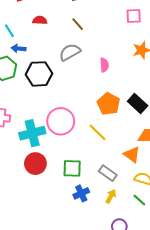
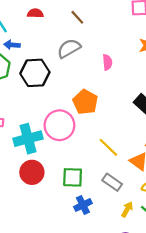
orange pentagon: (109, 104) -> (85, 102), moved
yellow line: (98, 132) -> (108, 147), moved
yellow arrow: (111, 196) -> (127, 209), moved

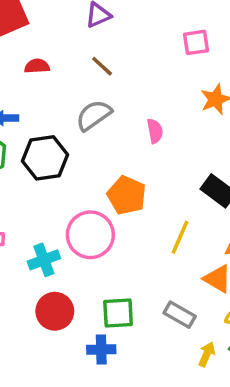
cyan cross: (28, 139) -> (44, 260), size x0.7
yellow line: (108, 147) -> (180, 237), moved, turned 75
blue cross: (83, 205) -> (101, 349), moved, turned 30

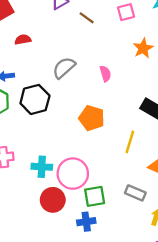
brown line: (102, 66) -> (87, 18), moved
pink circle: (90, 235) -> (73, 174), moved
cyan cross: (44, 260) -> (42, 167), turned 30

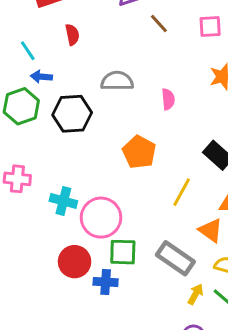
red semicircle: (23, 40) -> (72, 35), turned 77
gray semicircle: (64, 68) -> (117, 81), turned 30
gray rectangle: (135, 193) -> (175, 258), size x1.4
red circle: (53, 200) -> (75, 262), moved

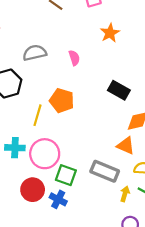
yellow line: (182, 192) -> (37, 115), moved
green square: (123, 252) -> (66, 175), turned 30
blue cross: (106, 282) -> (58, 199), turned 36

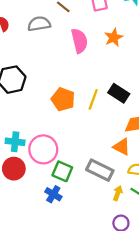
gray semicircle: (35, 53) -> (39, 24), moved
pink semicircle: (74, 58) -> (79, 41), moved, size x1.6
yellow line: (37, 115) -> (93, 99), moved
red circle: (33, 190) -> (14, 169), moved

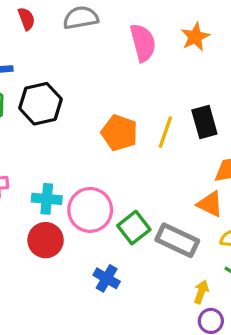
black rectangle: (119, 93) -> (204, 122), turned 42
green square: (62, 171) -> (134, 228), moved, turned 30
yellow arrow: (118, 193) -> (201, 292), moved

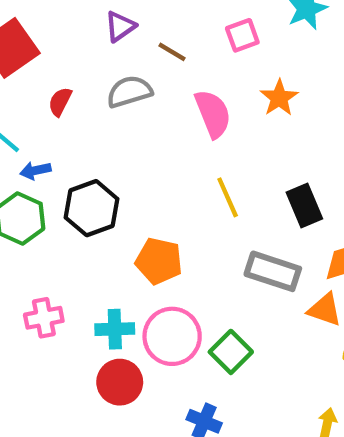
red semicircle: (26, 19) -> (60, 102), turned -125
yellow line: (165, 132) -> (228, 197), moved, turned -36
orange pentagon: (119, 133) -> (159, 261), moved
gray rectangle: (177, 240) -> (273, 271), moved

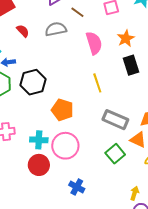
red semicircle: (60, 102) -> (23, 31), turned 104
black rectangle: (304, 205) -> (131, 65), moved
green square: (231, 352) -> (115, 154), moved

